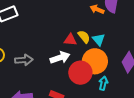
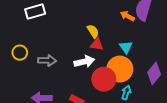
yellow semicircle: (84, 37) -> (93, 31), moved

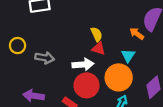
orange arrow: (127, 16) -> (137, 34), moved
red circle: (104, 79) -> (86, 85), moved

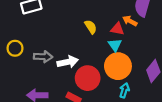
red triangle: (99, 49) -> (117, 29), moved
cyan triangle: (128, 56) -> (115, 45), moved
white arrow: (83, 64) -> (68, 62), moved

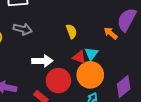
red triangle: (117, 29) -> (79, 57), moved
gray arrow: (43, 57) -> (23, 29), moved

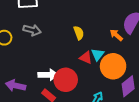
white arrow: (42, 61) -> (48, 75), moved
orange circle: (90, 75) -> (113, 66), moved

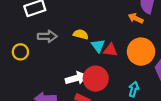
yellow semicircle: (79, 33) -> (81, 34), moved, turned -40
cyan triangle: (98, 54) -> (98, 46), moved

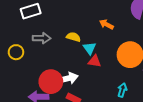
orange arrow: (136, 18) -> (106, 24), moved
red triangle: (110, 50) -> (95, 61), moved
red circle: (96, 79) -> (51, 82), moved

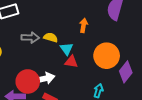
orange arrow: (106, 24) -> (84, 25), turned 72
gray arrow: (42, 38) -> (30, 38), moved

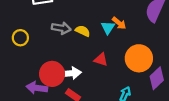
orange arrow: (84, 25) -> (119, 23), turned 112
cyan triangle: (67, 49) -> (108, 28), moved

